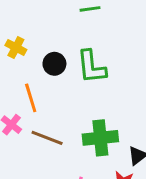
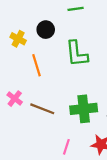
black circle: (54, 64) -> (46, 30), moved
orange line: (31, 98) -> (36, 65), moved

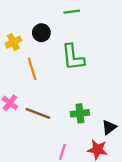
yellow cross: (18, 39) -> (13, 42), turned 35
green cross: (84, 109) -> (80, 113), size x0.7

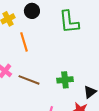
green L-shape: (73, 57) -> (69, 22), moved

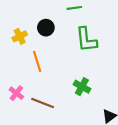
green cross: (65, 80) -> (82, 87), moved, turned 35

